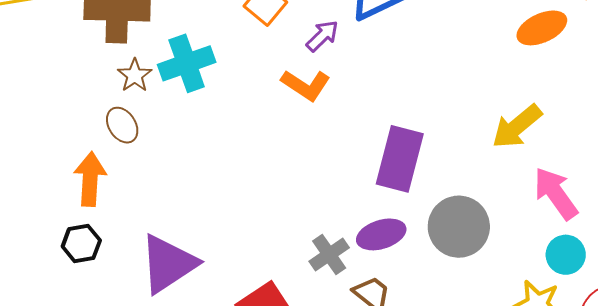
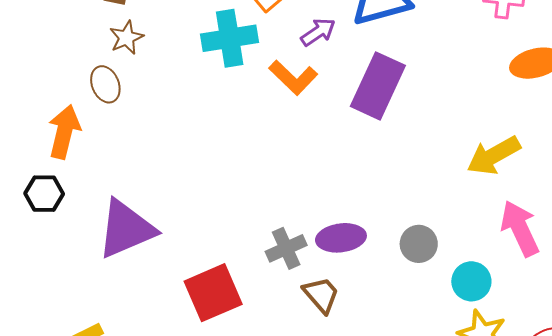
cyan cross: (187, 63) -> (230, 38), moved
purple rectangle: (400, 159) -> (378, 86), moved
gray circle: (459, 227) -> (419, 244), size x0.6
cyan circle: (566, 255) -> (471, 281), moved

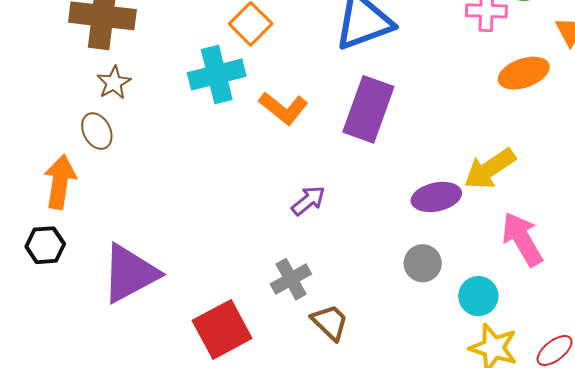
purple arrow: (318, 32) -> (308, 201), moved
purple ellipse: (341, 238) -> (436, 197), moved

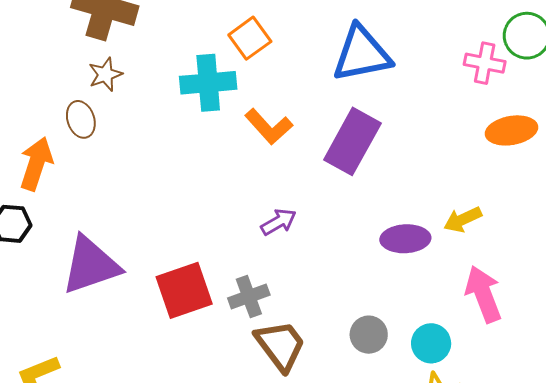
yellow arrow: (490, 169) -> (463, 220), size x0.7
gray circle: (423, 263) -> (369, 335), moved
brown trapezoid: (330, 322) -> (280, 345), size x1.4
red square: (222, 329) -> (184, 290), moved

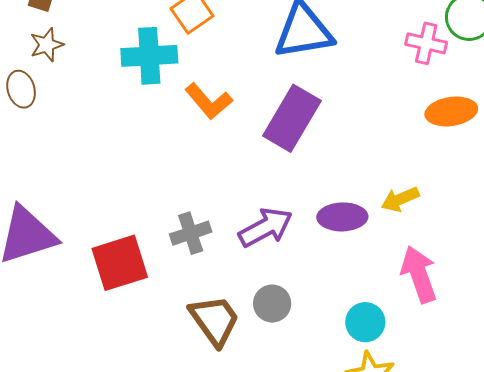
purple arrow: (278, 222) -> (266, 227), moved, size x1.5
gray cross: (249, 297) -> (191, 233), moved
gray circle: (369, 335) -> (272, 304), moved

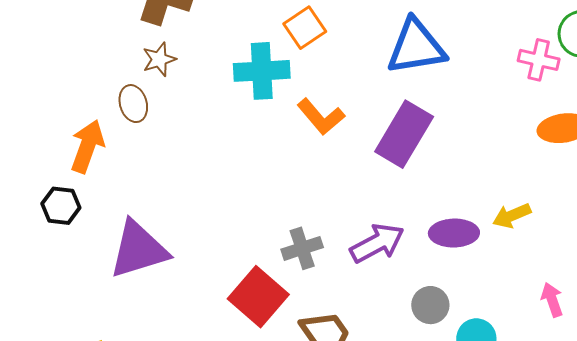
red square: (120, 263) -> (258, 297), moved, turned -32
pink arrow: (419, 274) -> (552, 300), moved, size x0.6
gray circle: (272, 304) -> (430, 305), moved

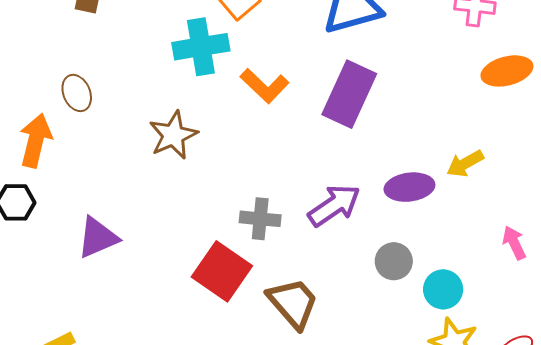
brown star: (159, 59) -> (173, 135), moved, size x1.4
gray cross: (302, 248) -> (260, 219), turned 30
purple triangle: (139, 250) -> (98, 238), size x0.7

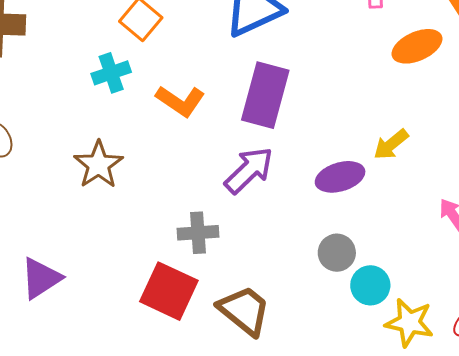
cyan cross: (201, 47) -> (111, 73), size x0.7
purple arrow: (334, 205) -> (249, 170), moved
cyan circle: (443, 289) -> (370, 285), moved

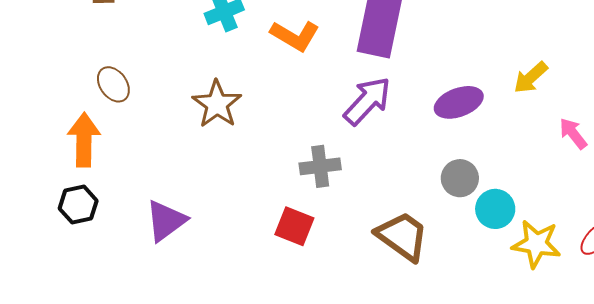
yellow arrow: (391, 144) -> (531, 78), moved
red square: (169, 291) -> (294, 226), size x0.7
brown trapezoid: (244, 310) -> (402, 236), moved

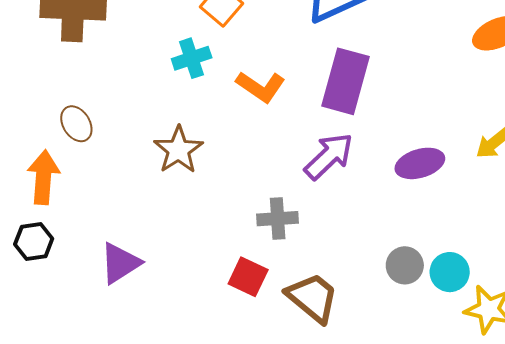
gray circle: (460, 178) -> (405, 265), moved
brown trapezoid: (402, 236) -> (312, 298), moved

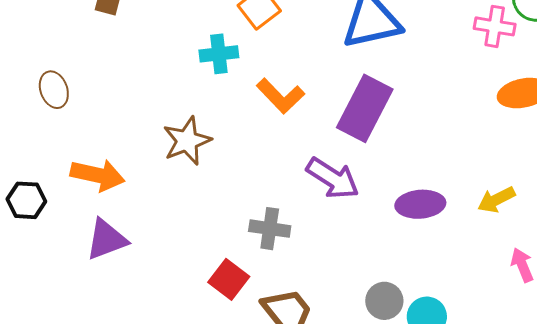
brown ellipse: (76, 124) -> (54, 90), moved
purple arrow: (329, 156) -> (333, 178), turned 64
orange arrow: (43, 177) -> (98, 175), moved, turned 86

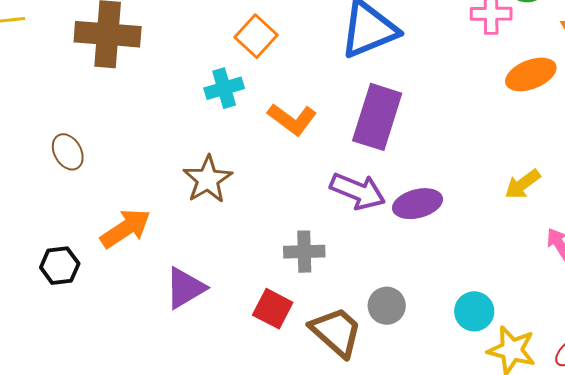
orange arrow: (98, 175) -> (125, 228), turned -36
purple ellipse: (420, 204) -> (418, 204), moved
purple triangle: (106, 239) -> (185, 288), moved
gray circle: (384, 301) -> (387, 306), moved

